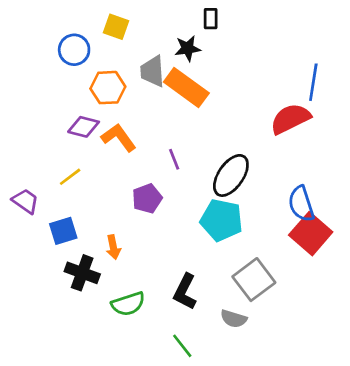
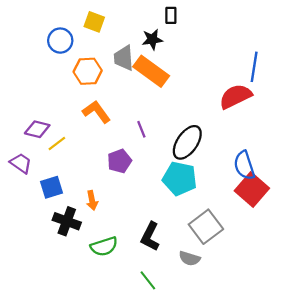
purple diamond: (84, 127) -> (37, 129), moved

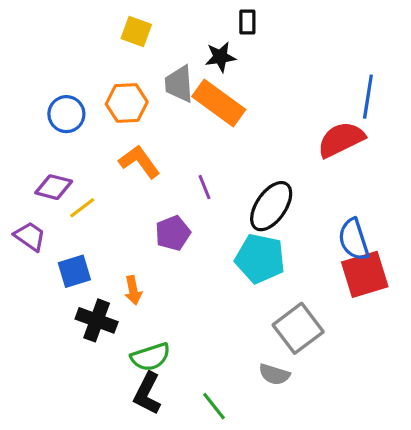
blue circle: (60, 41) -> (66, 114), moved
red square: (252, 189) -> (365, 274), turned 32
black L-shape: (150, 237) -> (147, 393), moved

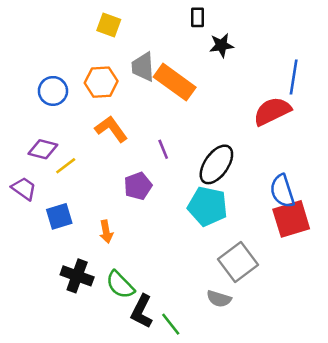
black star: (220, 57) -> (221, 45), moved
black cross: (97, 320) -> (77, 276), moved
green semicircle: (151, 357) -> (120, 285), turned 64
black L-shape: (147, 393) -> (142, 311), moved

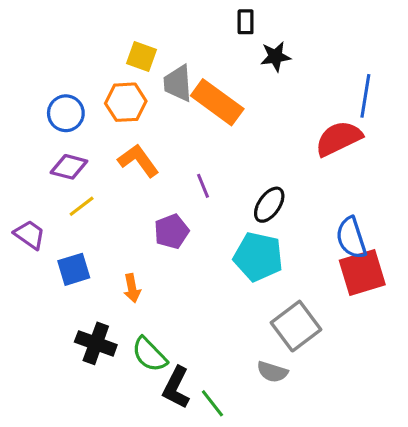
yellow square: (109, 25) -> (142, 57), moved
purple diamond: (43, 149) -> (69, 167), moved
black ellipse: (216, 164) -> (269, 205), size x0.7

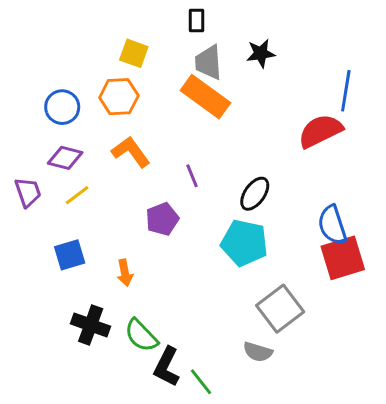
black rectangle: (246, 22) -> (197, 21), moved
gray trapezoid: (178, 83) -> (208, 62), moved
purple trapezoid: (30, 235) -> (28, 192), moved, turned 36

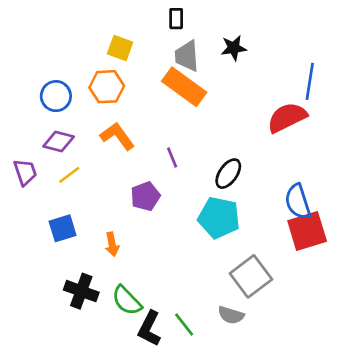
green line: (201, 382) -> (184, 325), moved

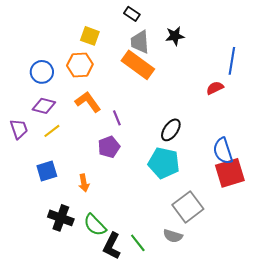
black rectangle: (176, 19) -> (132, 14), turned -56
red semicircle: (287, 117) -> (215, 88), size x0.6
purple line: (172, 158) -> (117, 118), moved

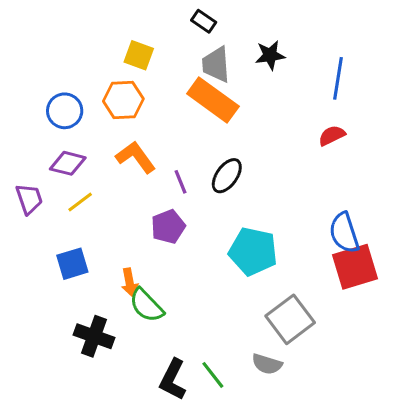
blue line: (232, 61) -> (338, 78), moved
black ellipse: (171, 130) -> (227, 176), moved
green semicircle: (95, 225) -> (147, 305), moved

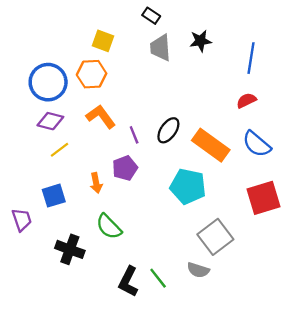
orange rectangle: (213, 100) -> (211, 145), moved
blue circle: (65, 111) -> (48, 82), size x1.4
purple trapezoid: (29, 199) -> (22, 220), moved
blue semicircle: (344, 233) -> (257, 144), moved, turned -32
orange arrow: (130, 282) -> (96, 183), moved

